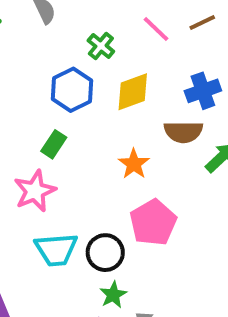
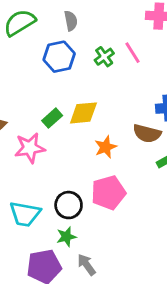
pink line: (156, 29) -> (132, 53), moved
blue hexagon: (72, 90) -> (59, 57), moved
yellow diamond: (133, 92) -> (83, 113), moved
cyan trapezoid: (56, 249) -> (25, 214), moved

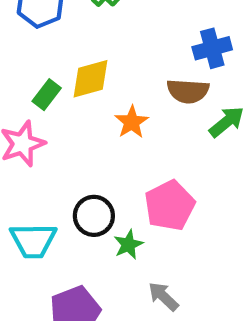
pink pentagon: (108, 193) -> (170, 206), moved
green star: (66, 237) -> (128, 245), moved
gray arrow: (87, 265) -> (163, 296), moved

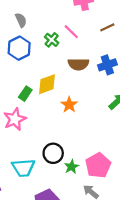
brown semicircle: (188, 91) -> (78, 64), moved
pink pentagon: (170, 206) -> (98, 165), moved

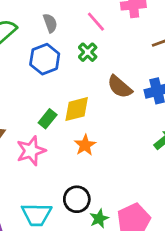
pink line: (71, 32) -> (96, 22), moved
brown semicircle: (78, 64) -> (120, 87), turned 36
orange star: (69, 105) -> (85, 145), moved

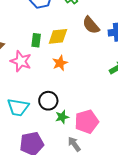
green rectangle: (48, 119) -> (36, 40), turned -40
pink star: (31, 151) -> (21, 61), turned 30

